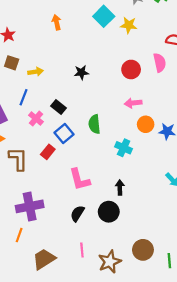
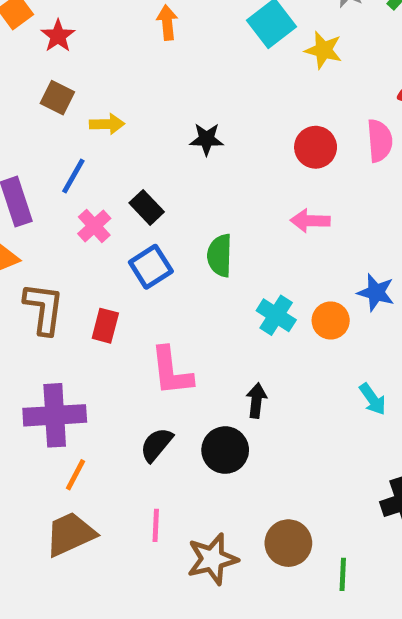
orange circle: (146, 124) -> (331, 320), moved
red rectangle: (48, 152) -> (105, 326), moved, turned -32
orange line: (19, 235) -> (76, 475), moved

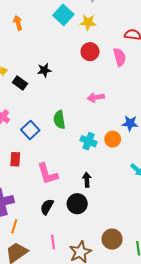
red circle: (316, 147) -> (90, 52), moved
black rectangle: (147, 207) -> (20, 83), moved

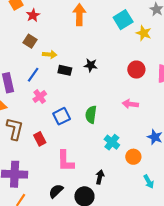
orange arrow: (18, 23) -> (79, 15), size x1.5
red circle: (90, 52) -> (136, 70), moved
black rectangle: (20, 83) -> (65, 70), turned -40
orange circle: (113, 139) -> (133, 157), moved
red rectangle: (15, 159) -> (40, 139), turned -48

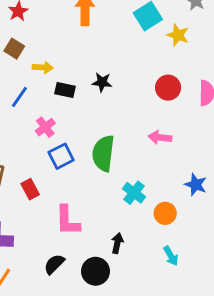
pink cross: (40, 97) -> (45, 127), moved
green semicircle: (91, 115) -> (103, 153), size x1.4
cyan arrow: (149, 182) -> (171, 256), moved

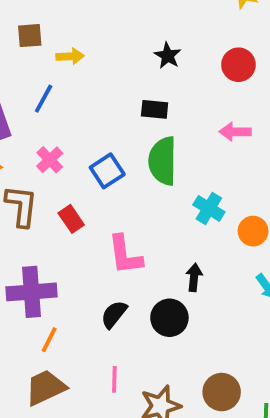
brown square: (14, 49) -> (30, 36), turned -30
black star: (102, 82) -> (168, 56), moved, turned 30
black rectangle: (65, 90) -> (155, 109), moved
pink cross: (45, 127) -> (50, 160), moved

